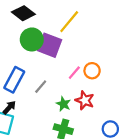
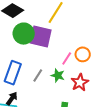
red star: (85, 100) -> (80, 82), turned 30
green star: (63, 104) -> (58, 75), moved

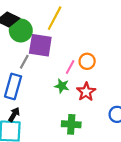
green circle: (24, 34) -> (21, 31), moved
gray line: (38, 75) -> (24, 62), moved

